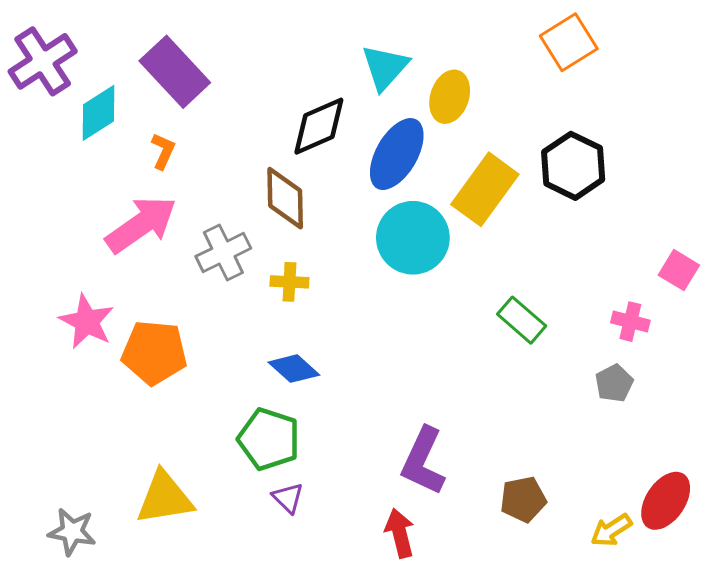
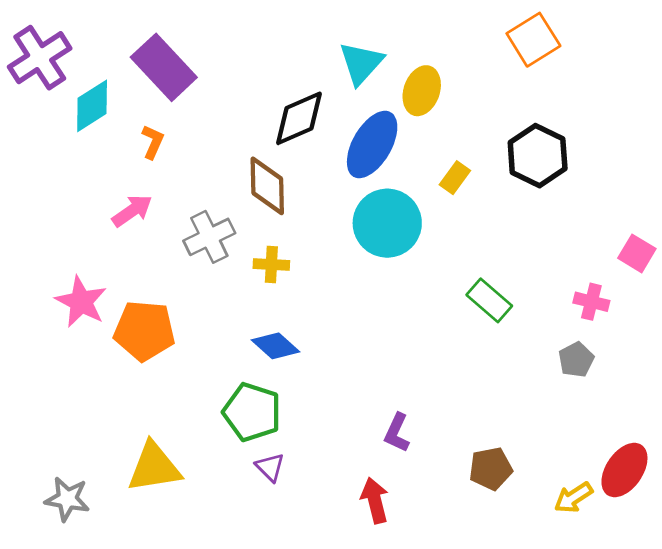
yellow rectangle: (485, 189) -> (455, 178), size x0.5
pink arrow: (141, 225) -> (132, 211), size x0.6
purple L-shape: (423, 461) -> (397, 433), size x0.6

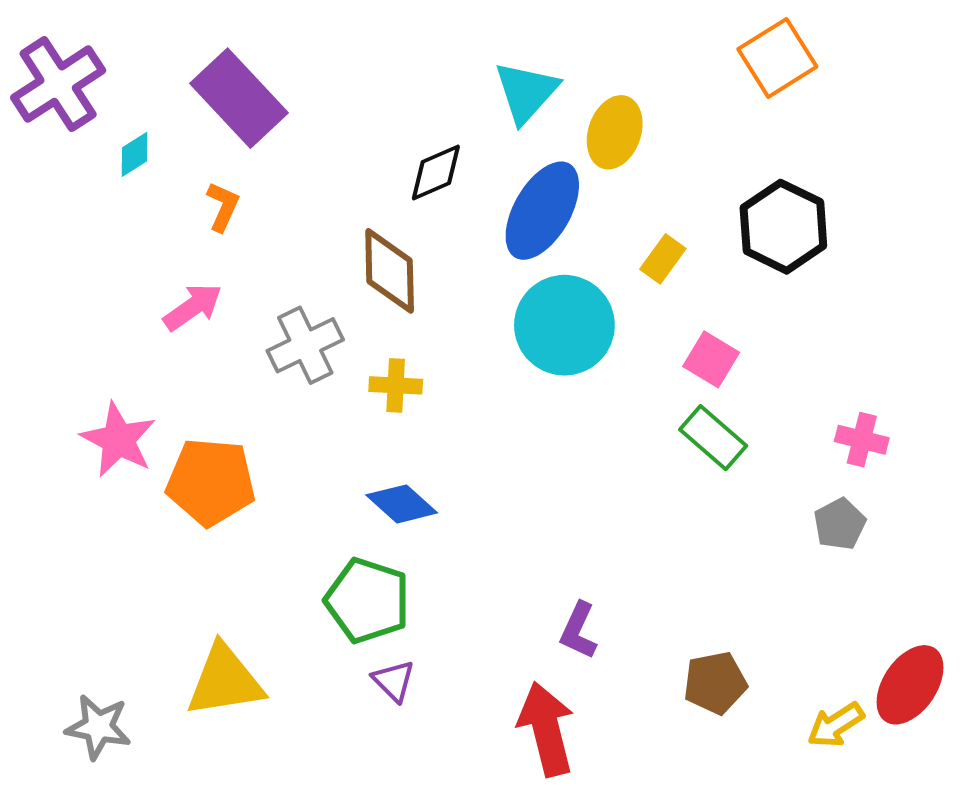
cyan diamond: (92, 106) -> (134, 154), size x0.6
black diamond: (299, 118) -> (436, 172), size x0.7
pink square: (637, 253) -> (711, 359), moved
red arrow: (375, 500) -> (546, 729), size x1.4

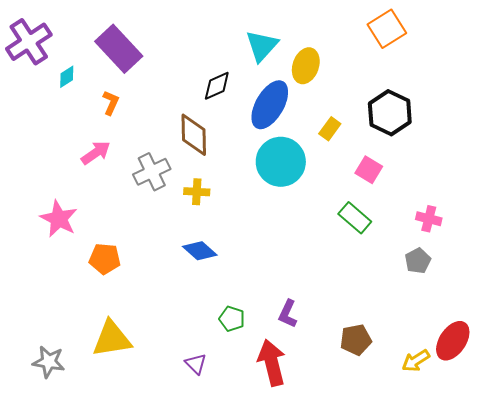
pink square: (711, 359) -> (369, 170), moved
orange pentagon: (211, 482) -> (105, 259), moved, size x0.7
green pentagon: (368, 600) -> (232, 319), moved, size x0.6
purple triangle: (394, 681) -> (196, 364), moved

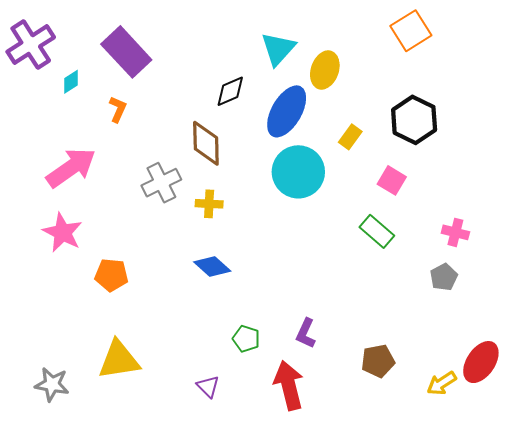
pink arrow: (96, 153) -> (71, 168), moved, size x1.6

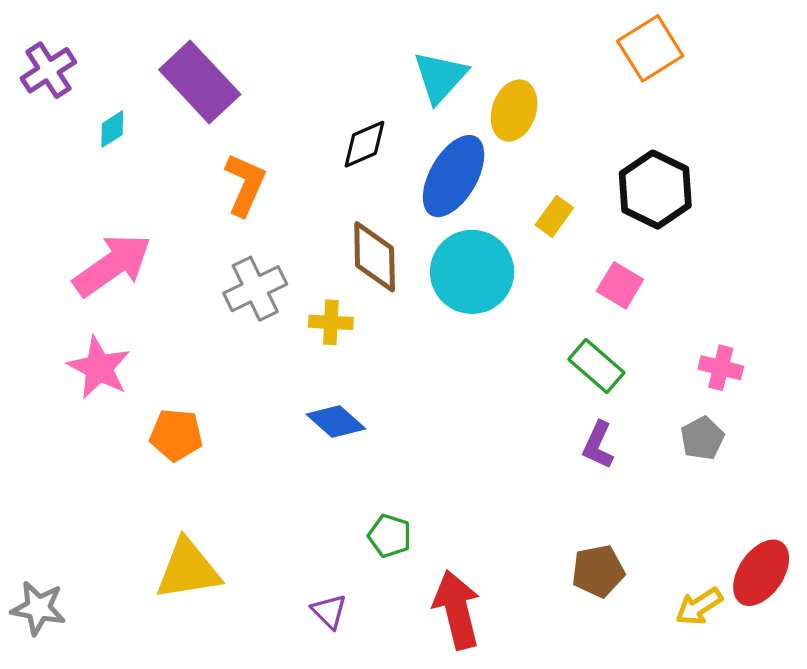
purple cross: (31, 45) -> (48, 70), size x0.7
orange L-shape: (118, 109) -> (245, 184), moved, size x1.5
brown diamond: (206, 143) -> (375, 257), moved
purple L-shape: (306, 333) -> (598, 445), moved
gray star: (52, 384) -> (38, 608), moved

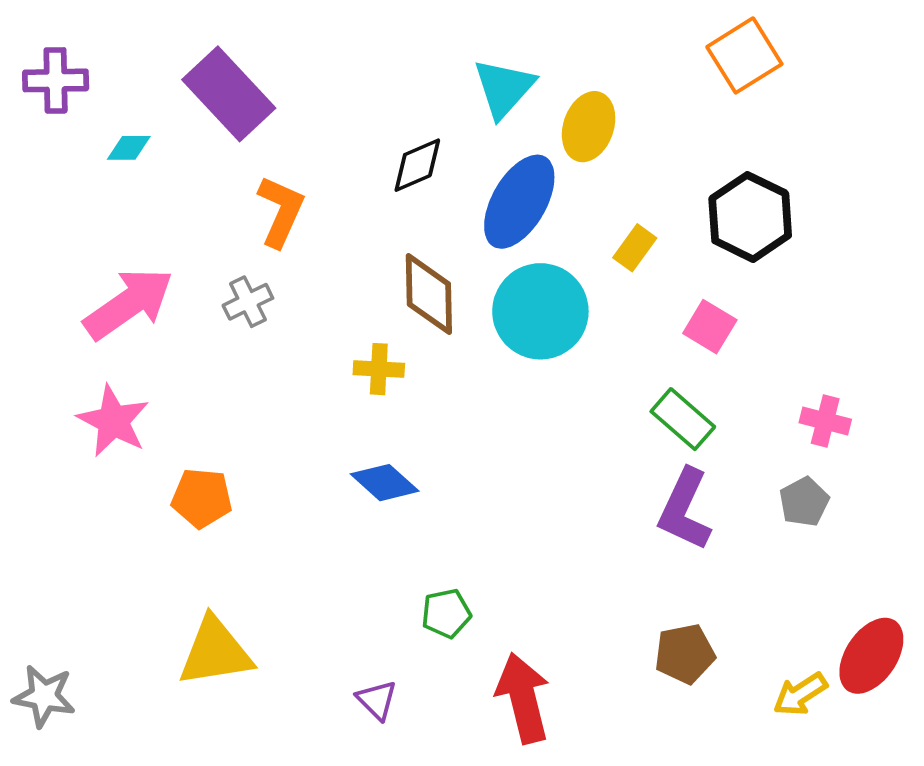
purple cross: (48, 70) -> (56, 80), turned 32
cyan diamond: (112, 129) -> (129, 148), turned 33
gray cross: (255, 289) -> (248, 302), moved, size x0.7
purple L-shape: (598, 445) -> (685, 510), size x1.5
green pentagon: (390, 536) -> (446, 613), turned -30

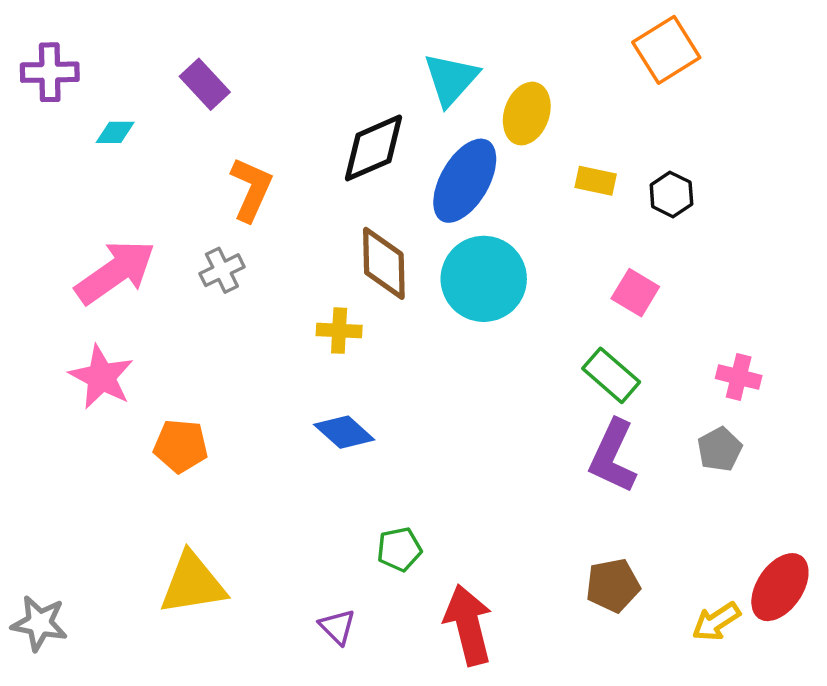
purple rectangle: (229, 94) -> (205, 84), size x0.6
black diamond: (417, 165) -> (373, 148), size x1.4
black hexagon: (750, 217) -> (671, 194), size x0.6
yellow rectangle: (635, 248) -> (596, 181), moved, turned 66

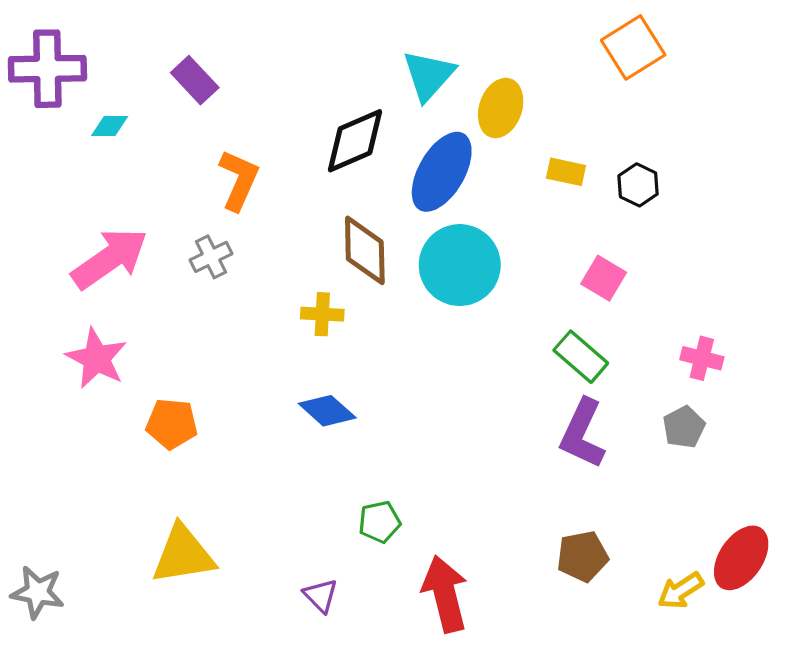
purple cross: (50, 72) -> (47, 69), size x1.4

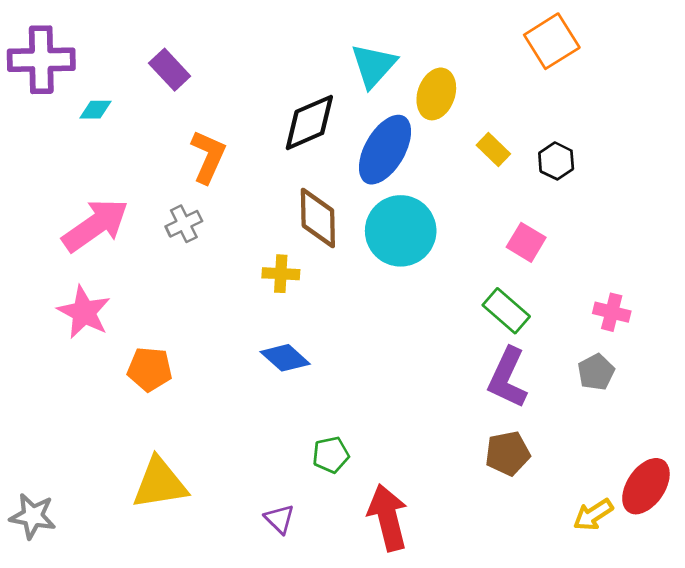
yellow rectangle: (566, 172) -> (493, 150), turned 32
brown pentagon: (582, 556) -> (508, 453), moved

